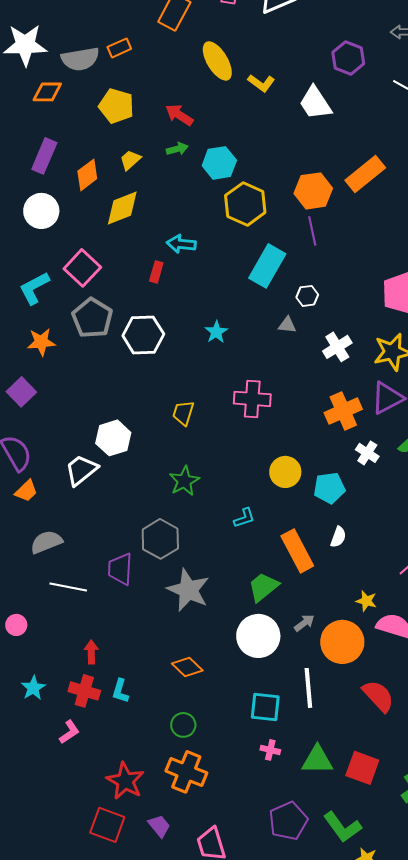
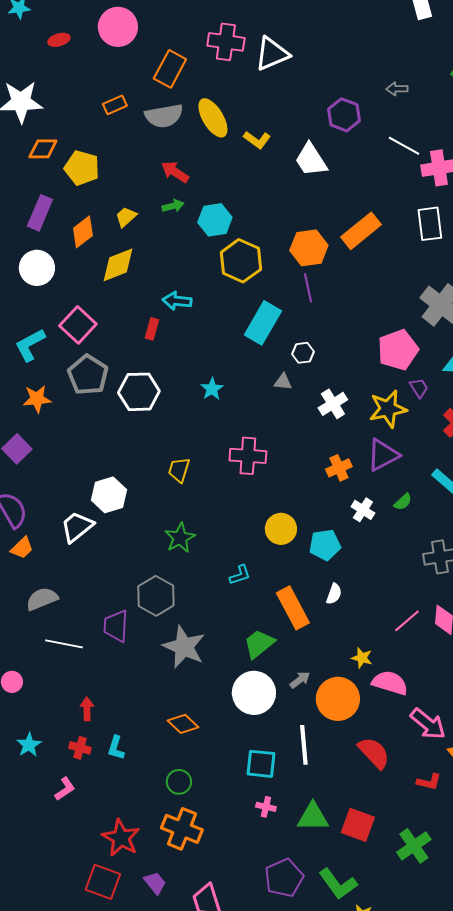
gray semicircle: (80, 59) -> (164, 116), moved
yellow pentagon: (116, 106) -> (82, 168), moved
orange cross: (343, 411) -> (339, 468), size x0.7
red cross: (84, 691) -> (80, 748), size x0.7

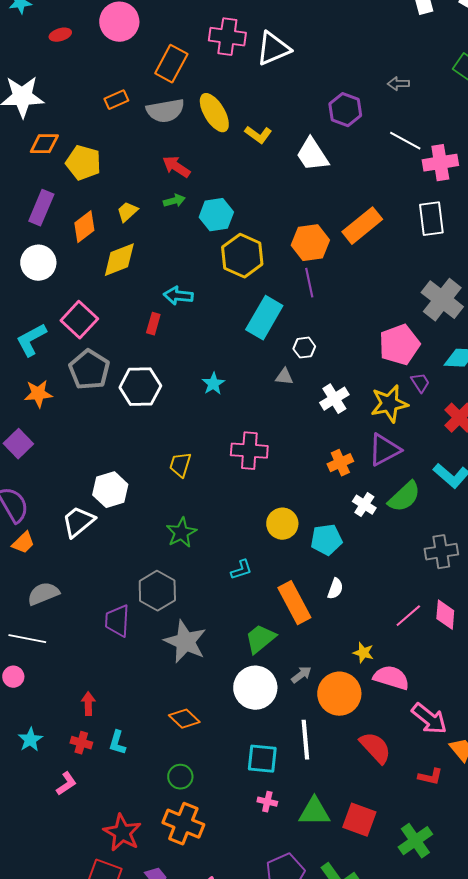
green semicircle: (403, 502) -> (404, 497), size x1.8
white line: (64, 644) -> (27, 639), moved

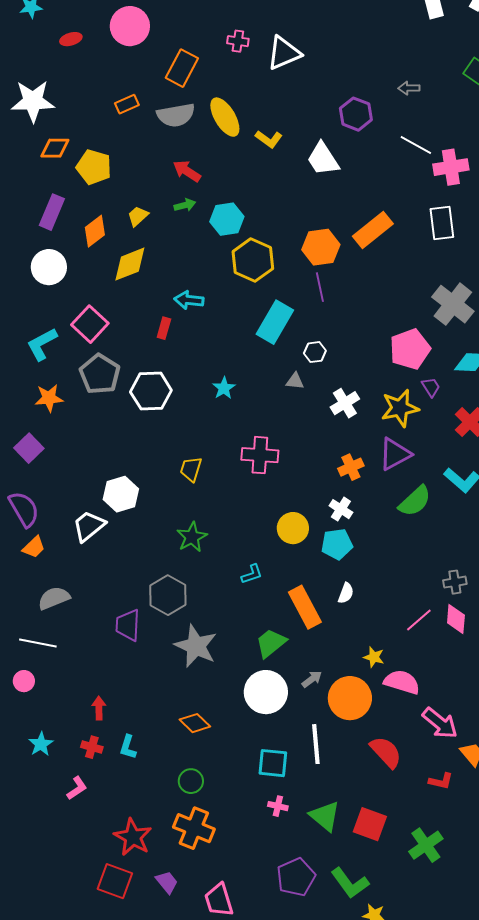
pink cross: (227, 37) -> (238, 41), size x0.6
white cross: (364, 505) -> (341, 509), moved
gray cross: (441, 552) -> (455, 582), moved, size x0.7
green triangle: (314, 812) -> (325, 816), turned 40

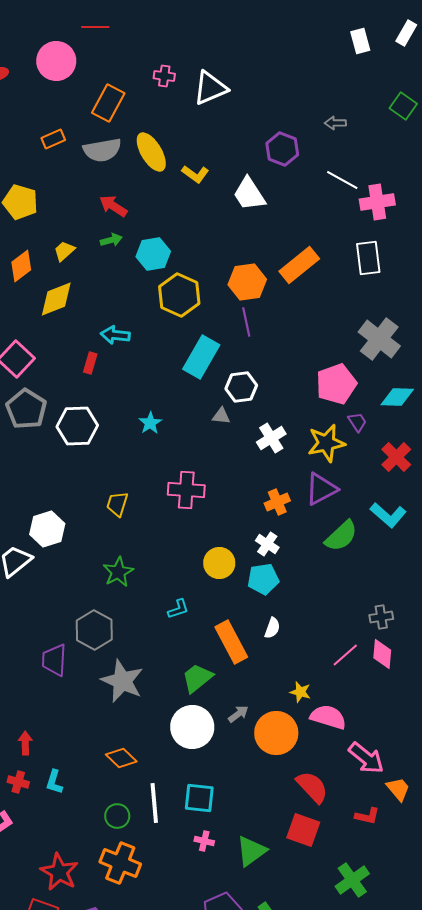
white hexagon: (315, 352) -> (241, 387), size x1.4
white line: (316, 744) -> (154, 803), moved
green triangle: (325, 816) -> (251, 851), turned 44
red square: (370, 824) -> (303, 830), moved

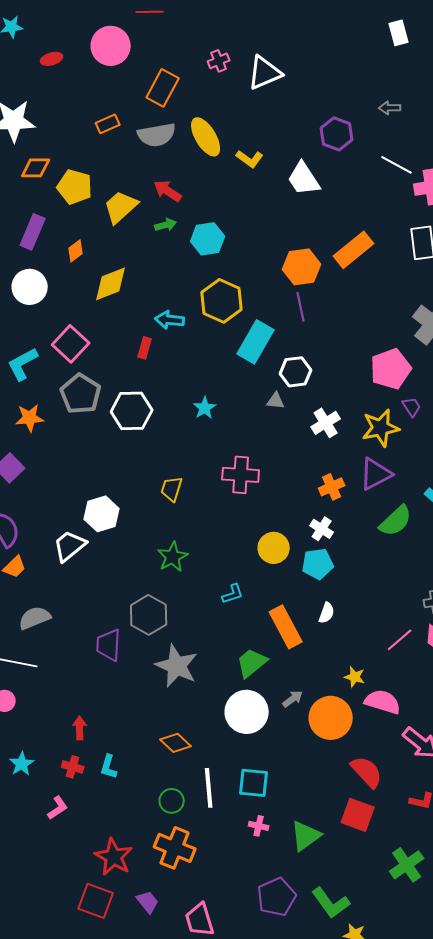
white rectangle: (360, 41) -> (399, 33), moved
pink cross: (164, 76) -> (219, 61), turned -30
yellow trapezoid: (64, 251) -> (121, 207), moved, size x1.6
orange diamond: (21, 266) -> (76, 251), size x0.7
yellow hexagon: (179, 295) -> (222, 301), moved

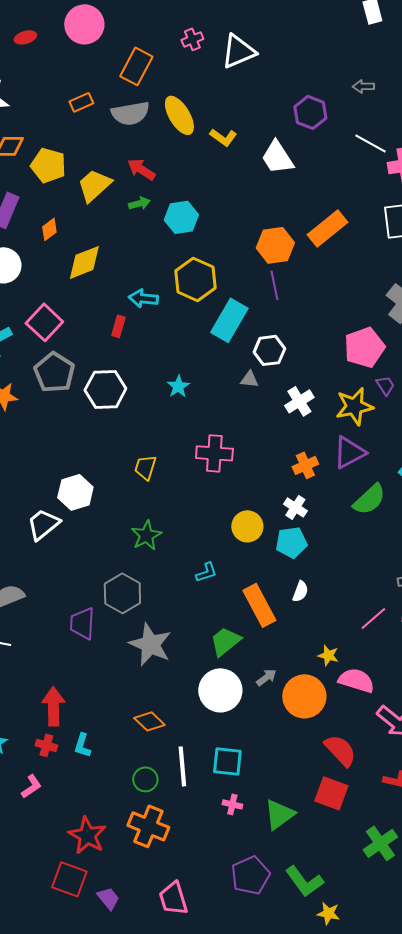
red arrow: (80, 728) -> (53, 706), size x1.6
purple trapezoid: (148, 902) -> (108, 898), moved

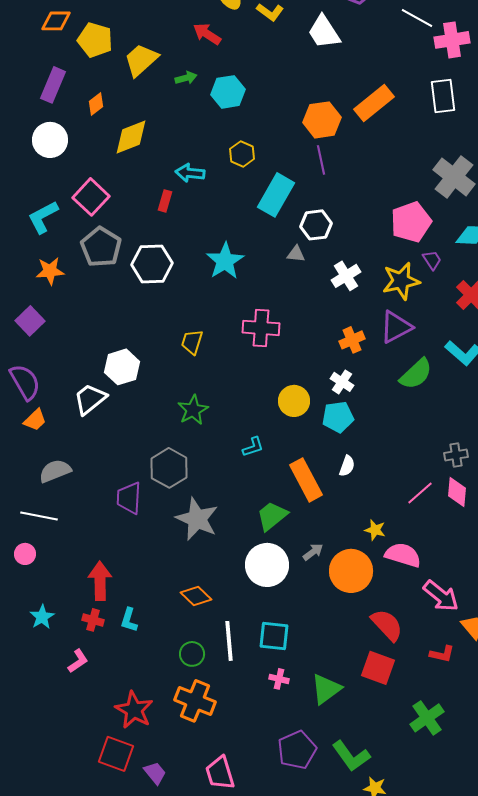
red arrow: (141, 169) -> (207, 34), moved
yellow hexagon: (195, 279) -> (242, 154), size x0.6
cyan star: (178, 386) -> (225, 261), size x1.6

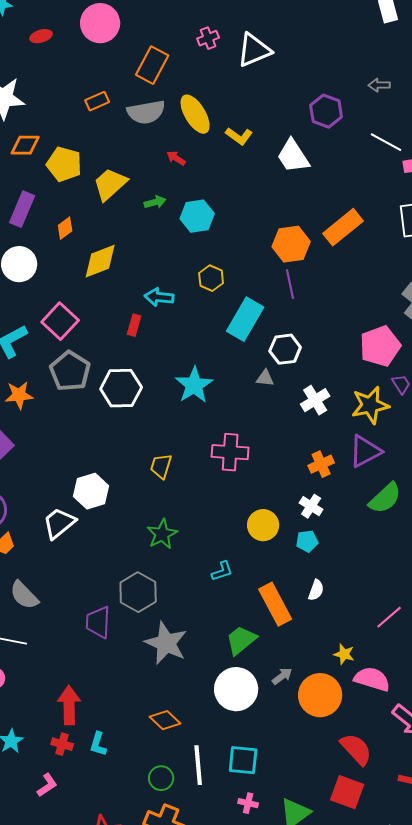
red arrow: (207, 34) -> (176, 158), size x0.7
cyan pentagon: (338, 417) -> (307, 541), size x0.7
gray semicircle: (55, 471) -> (24, 595), turned -112

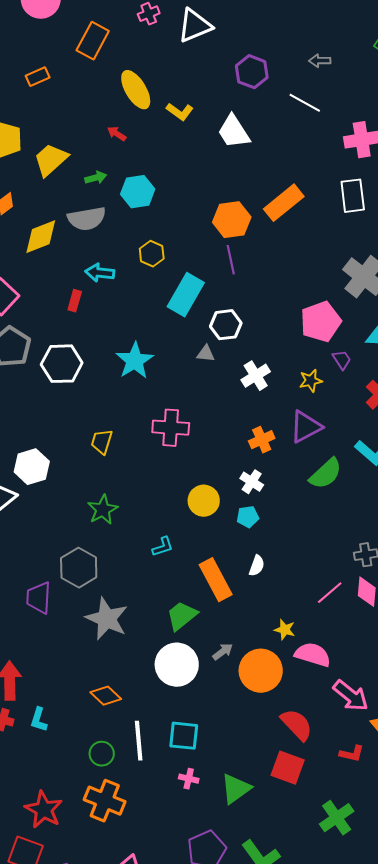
purple hexagon: (326, 111) -> (252, 72), moved
gray semicircle: (146, 112) -> (87, 219), moved
white line: (386, 142) -> (305, 103), moved
yellow star: (370, 405) -> (311, 381), size x0.6

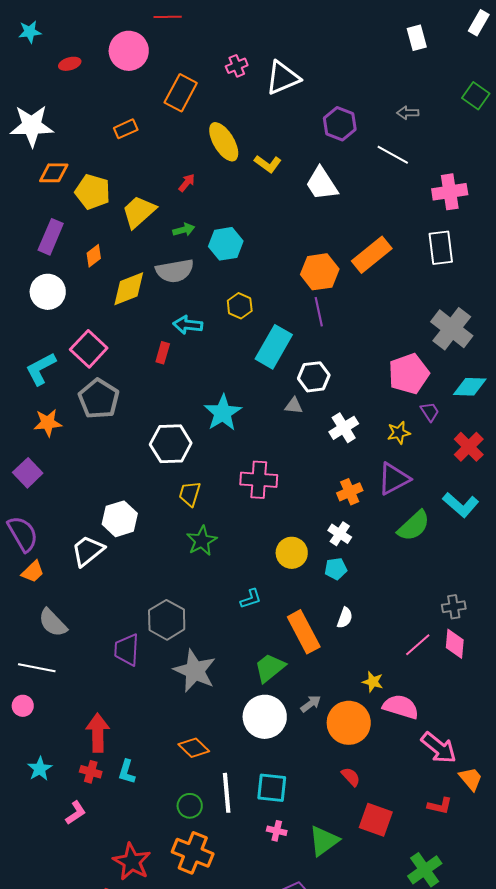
red arrow: (117, 134) -> (187, 183), moved, turned 96
white hexagon: (62, 364) -> (171, 444), moved
green star: (103, 510) -> (202, 541), moved
red semicircle: (297, 725) -> (351, 777), moved, size x0.6

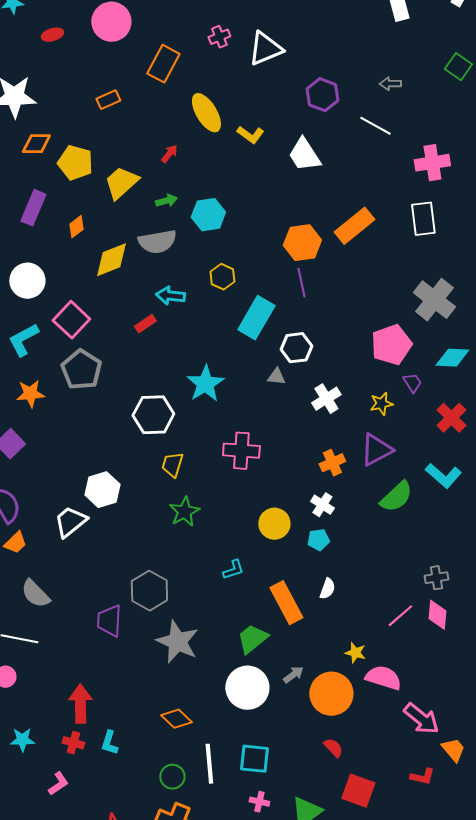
white circle: (48, 292) -> (27, 281), moved
red rectangle: (163, 353) -> (145, 324), turned 40
cyan star: (40, 769) -> (22, 740), turned 30

